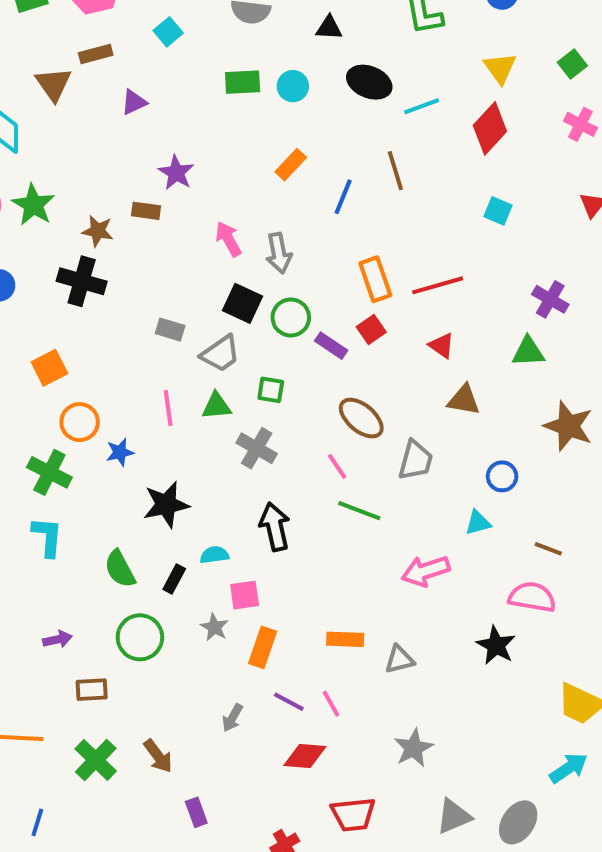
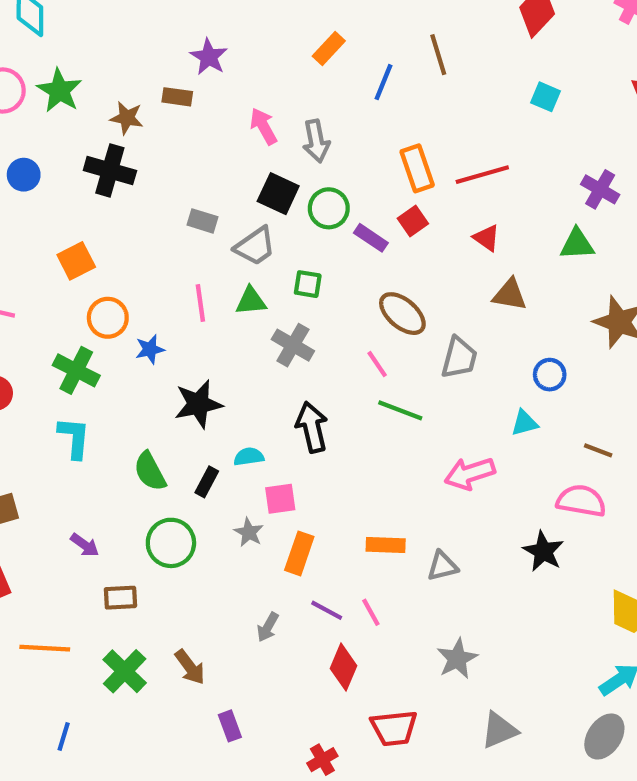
purple arrow: (57, 639) -> (85, 545), turned 48
red diamond: (305, 756) -> (343, 667), turned -72
gray ellipse: (518, 822) -> (604, 736), moved

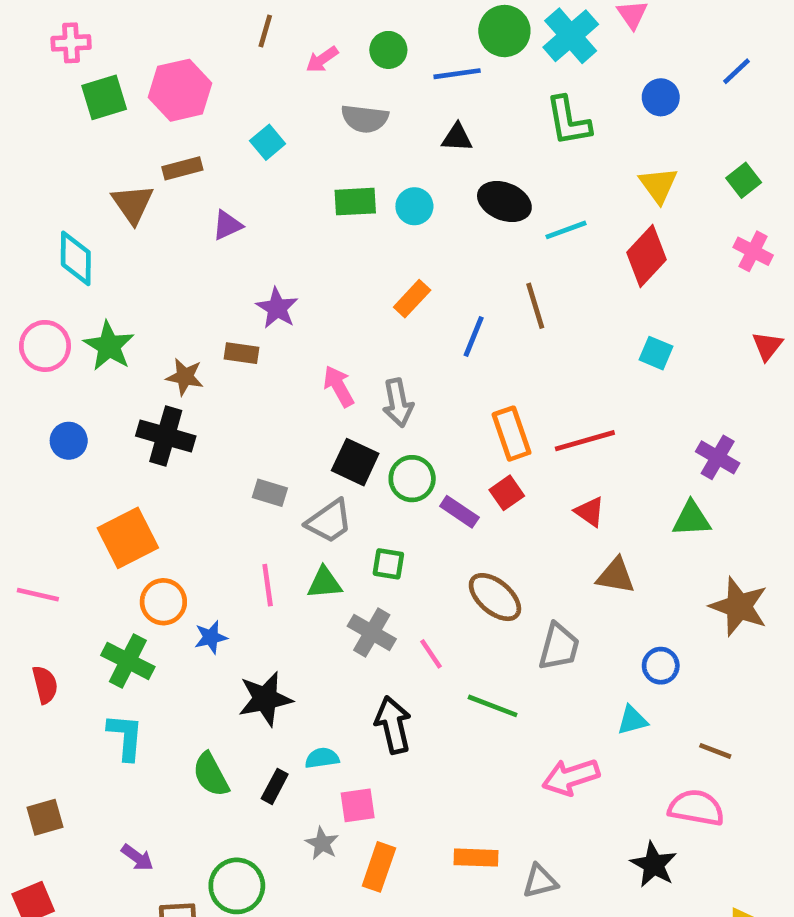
orange square: (76, 261) -> (128, 538), size x1.4
pink line: (377, 364) -> (431, 654), moved
green circle: (171, 543) -> (237, 886), moved

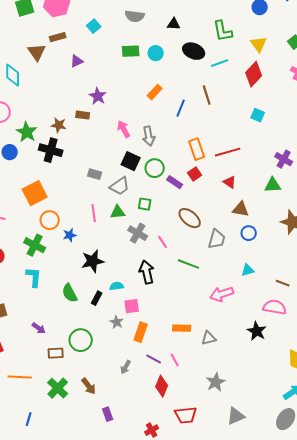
green L-shape: (568, 121) -> (223, 31), moved
green star: (109, 346) -> (27, 132), moved
blue circle: (661, 666) -> (249, 233), moved

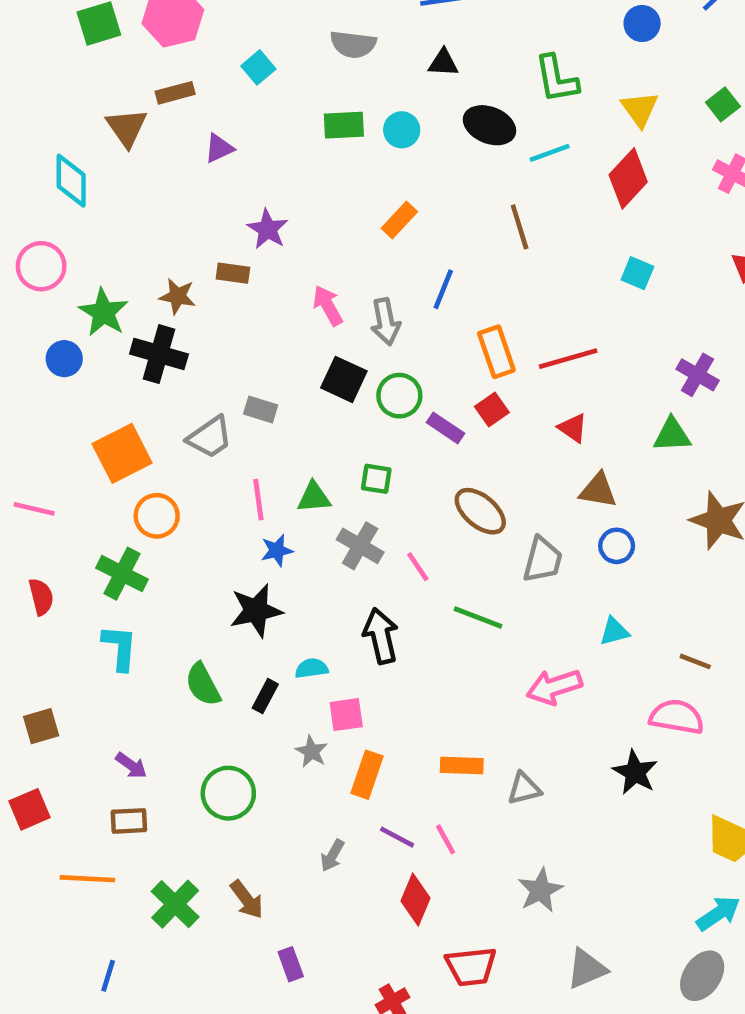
blue line: (181, 108) -> (443, 289), moved
gray trapezoid: (120, 186) -> (210, 437), moved
blue star: (70, 235) -> (277, 550), moved
brown rectangle: (56, 353) -> (129, 821), moved

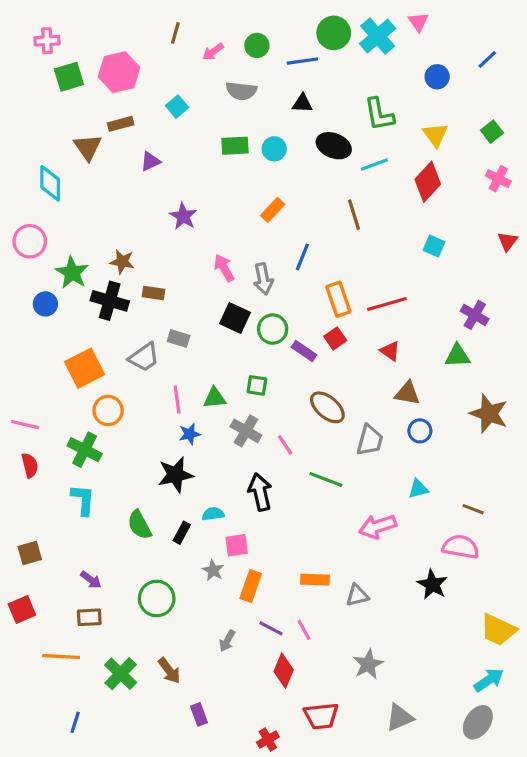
brown rectangle: (233, 273) -> (154, 293), moved
pink line: (34, 509) -> (25, 425), moved

